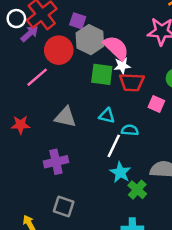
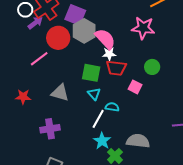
purple square: (78, 21) -> (75, 15), size x1.5
green square: (102, 74) -> (91, 73), moved
cyan triangle: (107, 116) -> (94, 94), turned 32

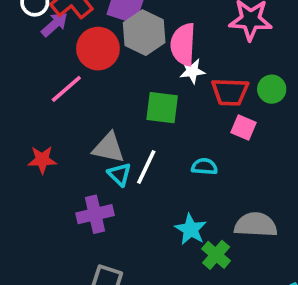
pink semicircle: (105, 39) -> (183, 44), turned -130
red trapezoid: (116, 68) -> (230, 92), moved
cyan triangle: (94, 94) -> (120, 174), moved
white line: (98, 119) -> (146, 167), moved

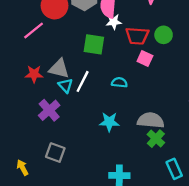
red star: (42, 160) -> (34, 74), moved
purple cross: (95, 214) -> (49, 110), turned -30
cyan star: (191, 229) -> (109, 122), turned -30
green cross: (216, 255) -> (156, 139), moved

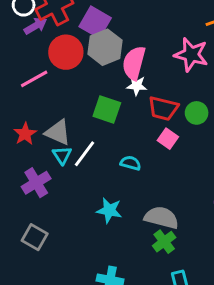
red star: (34, 74) -> (25, 134), turned 30

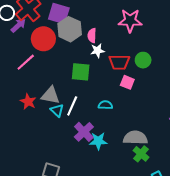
pink semicircle: (134, 63) -> (92, 35), size x0.6
purple cross: (36, 183) -> (84, 132), moved

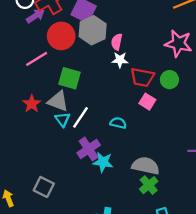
pink star: (130, 21) -> (178, 43), moved
green square: (81, 72) -> (70, 78), moved

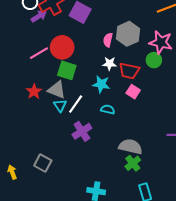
gray hexagon: (93, 30) -> (128, 34), moved
red circle: (61, 36) -> (62, 47), moved
white star: (120, 60) -> (110, 64), moved
green circle: (169, 80) -> (154, 60), moved
cyan star: (103, 162) -> (101, 84), moved

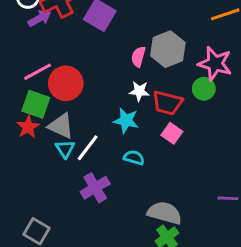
red circle: (62, 47) -> (66, 83), moved
green square: (67, 70) -> (36, 104), moved

